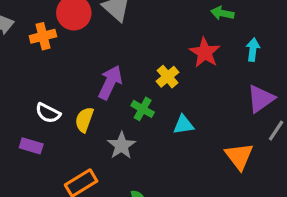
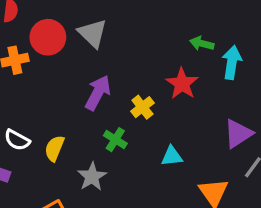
cyan arrow: (253, 50) -> (232, 62), moved, size x1.4
purple arrow: (110, 82) -> (98, 93), moved
cyan triangle: (183, 125) -> (172, 156), moved

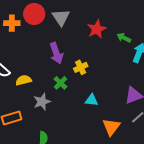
red star: (182, 84) -> (97, 29), moved
purple arrow: (98, 93) -> (56, 53), turned 120
yellow semicircle: (54, 148) -> (24, 80), turned 42

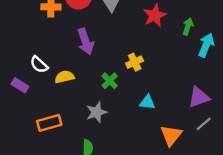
green arrow: (124, 38) -> (188, 26), turned 80
purple arrow: (56, 53) -> (86, 42), moved
gray star: (42, 102) -> (97, 112), moved

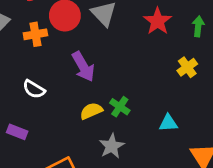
yellow cross: (135, 62) -> (187, 67), moved
white semicircle: (39, 65) -> (34, 89), moved
yellow semicircle: (64, 77) -> (91, 111), moved

